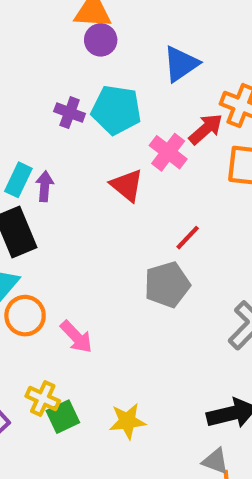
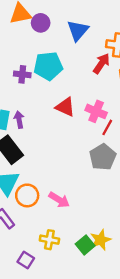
purple circle: (101, 40) -> (41, 23), moved
pink cross: (168, 152) -> (96, 111), moved
green square: (63, 417) -> (85, 245), moved

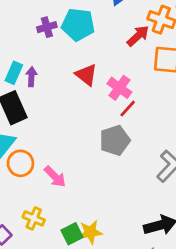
purple cross: (22, 74) -> (47, 27), turned -35

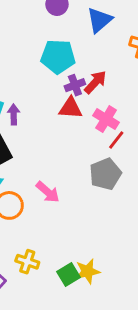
purple cross: (47, 27) -> (75, 85), moved
red arrow: (138, 36) -> (95, 82), moved
red triangle: (86, 75) -> (71, 108), turned -30
pink arrow: (55, 177) -> (48, 192), moved

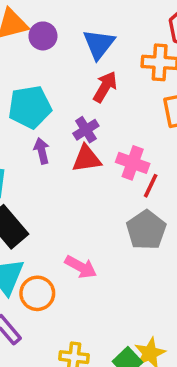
cyan pentagon: (58, 57) -> (30, 107), moved
red arrow: (95, 82) -> (105, 87), moved
purple arrow: (14, 114) -> (42, 151), moved

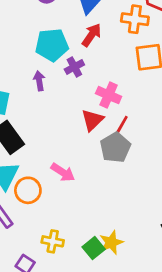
cyan pentagon: (30, 107) -> (52, 45), moved
red triangle: (87, 159) -> (92, 120), moved, turned -40
red line: (151, 186) -> (122, 125), moved

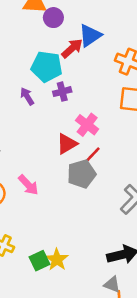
red arrow: (92, 35) -> (72, 48), moved
purple arrow: (39, 81) -> (27, 96), turned -36
yellow star: (111, 243) -> (57, 260), turned -30

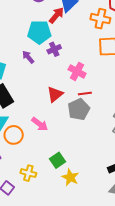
red triangle: (67, 144) -> (55, 94), moved
red line: (93, 155) -> (85, 93), turned 48
green square: (40, 261) -> (57, 160), moved

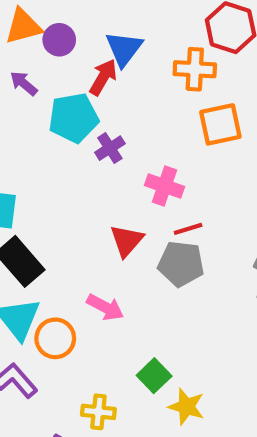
purple arrow: (28, 57) -> (24, 83), moved
gray pentagon: (79, 109) -> (181, 264), turned -30

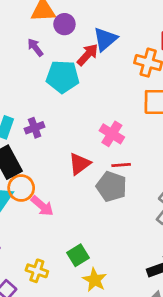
purple cross: (110, 148) -> (35, 128), moved
pink arrow: (105, 307) -> (42, 206), moved
orange circle: (55, 338) -> (21, 188), moved

